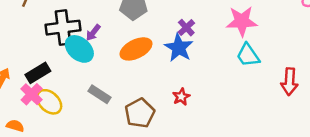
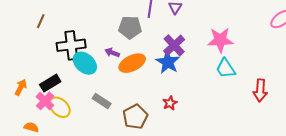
purple cross: (186, 28) -> (174, 45), size x1.5
purple arrow: (93, 33) -> (112, 53), moved, turned 72

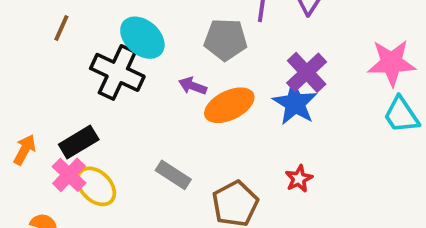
black cross: (71, 45) -> (117, 72), turned 32
cyan ellipse: (85, 63) -> (142, 38), moved

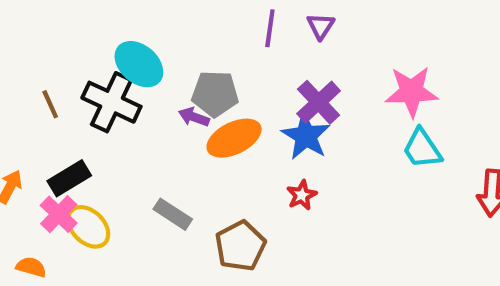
brown line: (61, 28) -> (50, 104), moved, turned -48
gray pentagon: (225, 40) -> (215, 94), moved
red star: (299, 179) -> (302, 195), moved

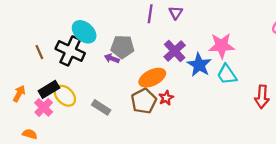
blue star: (306, 136) -> (199, 65), moved
orange ellipse: (234, 138) -> (152, 78), moved
yellow ellipse: (88, 227) -> (65, 96), moved
brown pentagon: (240, 246) -> (144, 101), moved

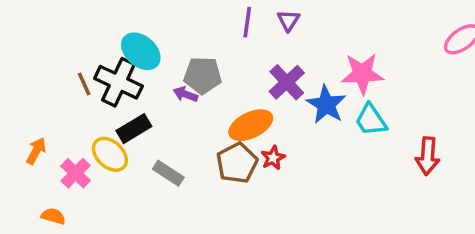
brown line: (39, 52) -> (84, 84), moved
black rectangle: (49, 89) -> (134, 129), moved

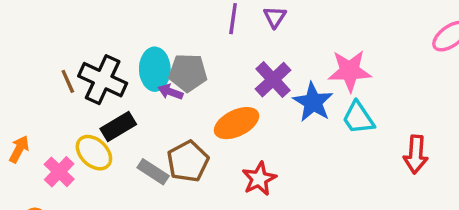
cyan ellipse: (141, 51) -> (155, 69), moved, turned 48
red star: (273, 158) -> (259, 179), moved, size x1.4
brown pentagon: (237, 163) -> (188, 161), moved

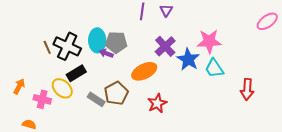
pink cross: (59, 172) -> (42, 99), turned -30

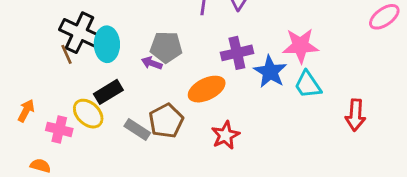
cyan ellipse: (97, 40) -> (107, 44), moved
black cross: (67, 46) -> (79, 33), moved
purple cross: (165, 46) -> (237, 53), turned 30

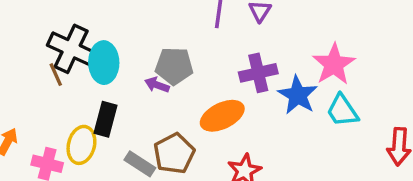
pink star: (301, 46) -> (334, 64), turned -30
black rectangle: (108, 92) -> (105, 119), turned -44
yellow ellipse: (88, 114) -> (81, 145), turned 60

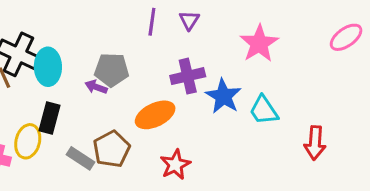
pink star: (334, 64) -> (259, 43), moved

